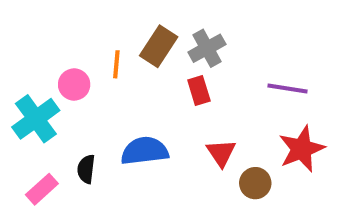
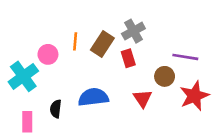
brown rectangle: (159, 46) -> (102, 44), moved
brown circle: (255, 183) -> (165, 76), moved
pink rectangle: (42, 189) -> (27, 122), turned -48

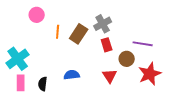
pink circle: (48, 54) -> (37, 15), moved
red rectangle: (128, 58) -> (107, 45), moved
blue semicircle: (93, 97) -> (72, 75), size x0.7
pink rectangle: (27, 122) -> (21, 83), moved

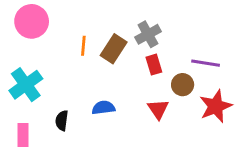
pink circle: (37, 15) -> (32, 21), moved, size x1.5
pink rectangle: (21, 83) -> (23, 135), moved

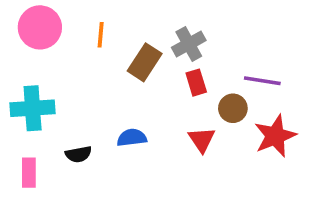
orange line: (83, 46) -> (101, 35), moved
cyan cross: (26, 85) -> (33, 108), turned 32
black semicircle: (62, 121) -> (79, 154), turned -108

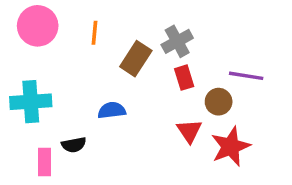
red star: (275, 136) -> (231, 146), moved
blue semicircle: (132, 138) -> (112, 110), moved
pink rectangle: (29, 173) -> (45, 162), moved

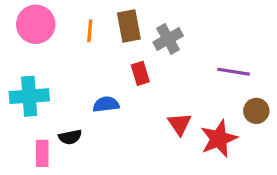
brown rectangle: (136, 59) -> (129, 26), moved, turned -44
red rectangle: (184, 78) -> (140, 73), moved
brown circle: (219, 102) -> (256, 111), moved

